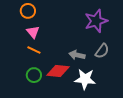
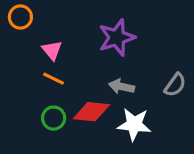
orange circle: (28, 11) -> (20, 17), moved
purple star: (96, 21) -> (117, 38), moved
gray semicircle: (102, 51) -> (175, 85), moved

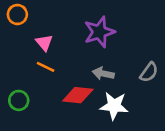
green circle: (54, 118) -> (19, 100), moved

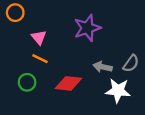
gray arrow: (103, 74) -> (103, 67), moved
green circle: (19, 100) -> (27, 82), moved
white star: (114, 106) -> (118, 91), moved

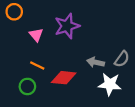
purple star: (87, 28) -> (67, 26), moved
orange line: (40, 59) -> (37, 66), moved
green circle: (27, 82) -> (27, 86), moved

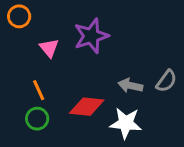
orange line: (37, 66) -> (39, 90), moved, turned 40
white star: (110, 84) -> (126, 123), moved

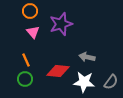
orange circle: (19, 16) -> (30, 11), moved
gray semicircle: (166, 81) -> (111, 82), moved

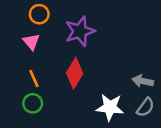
pink triangle: (33, 32) -> (31, 42), moved
gray arrow: (87, 57) -> (143, 81), moved
red diamond: (58, 71) -> (75, 73), moved, turned -65

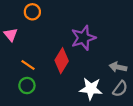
purple star: (80, 31) -> (83, 38), moved
pink triangle: (31, 42) -> (11, 35), moved
orange line: (34, 78) -> (28, 65), turned -32

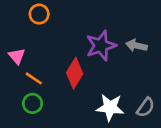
pink triangle: (11, 35) -> (17, 56), moved
gray arrow: (118, 67) -> (136, 46), moved

